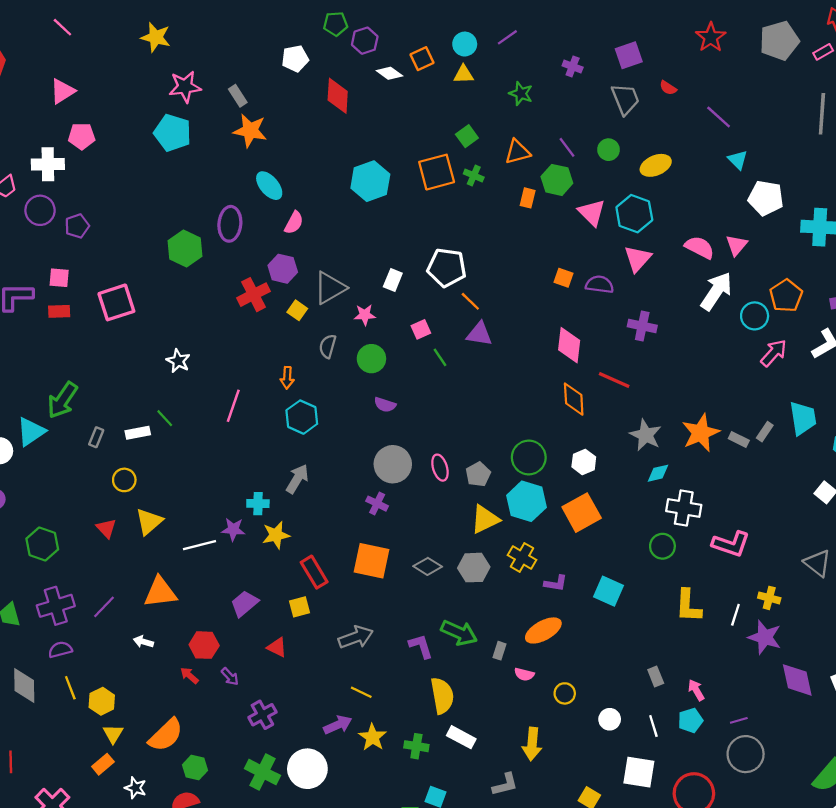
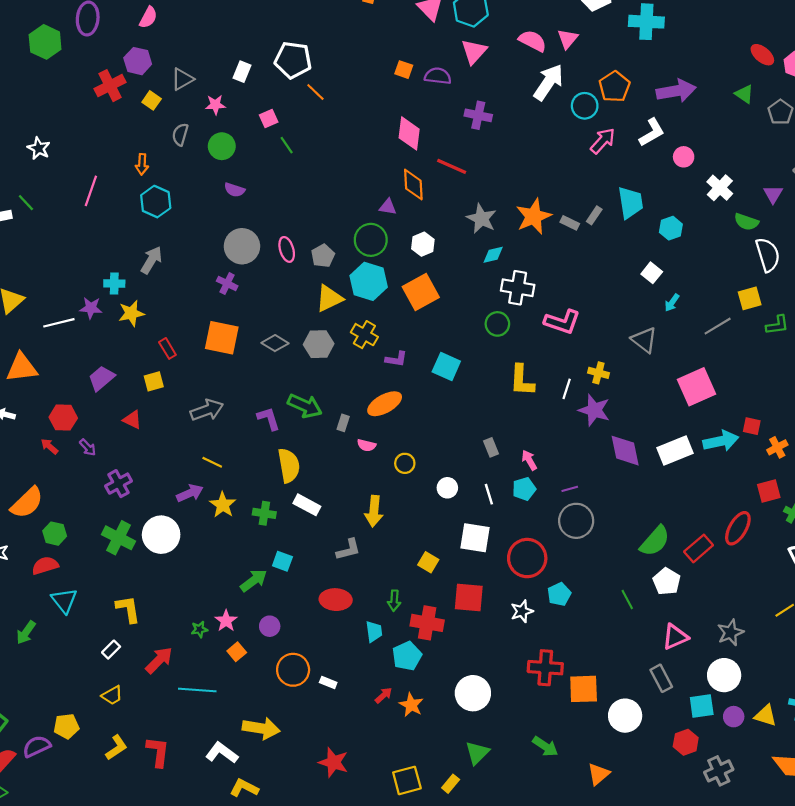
gray triangle: (330, 288) -> (182, 79), size x0.7
purple triangle: (479, 334) -> (388, 207), moved, size x0.7
red rectangle: (314, 572) -> (167, 348), size x0.7

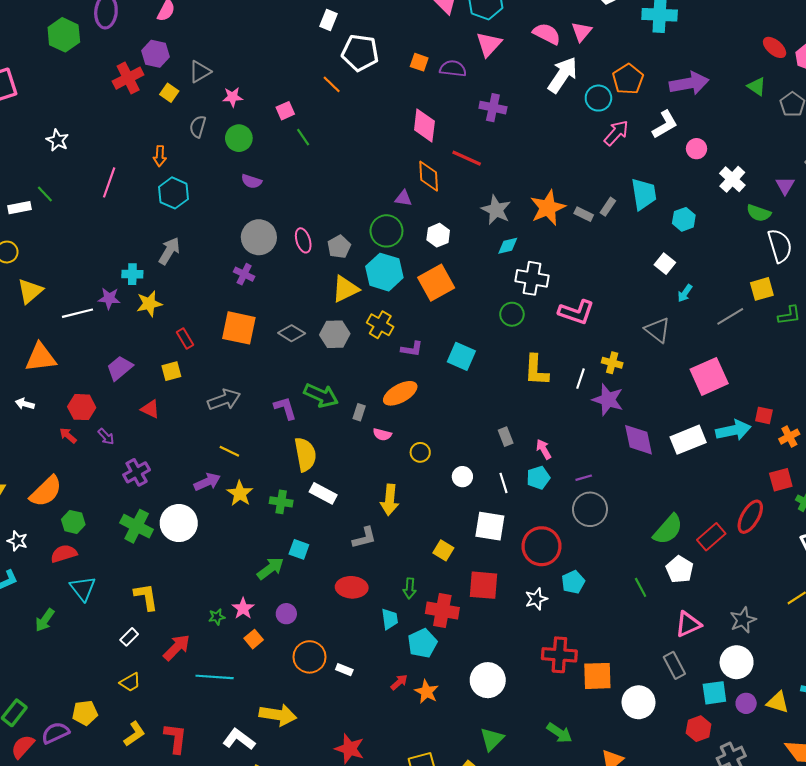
white pentagon: (293, 60) -> (360, 53), moved
white rectangle: (242, 72) -> (328, 20), moved

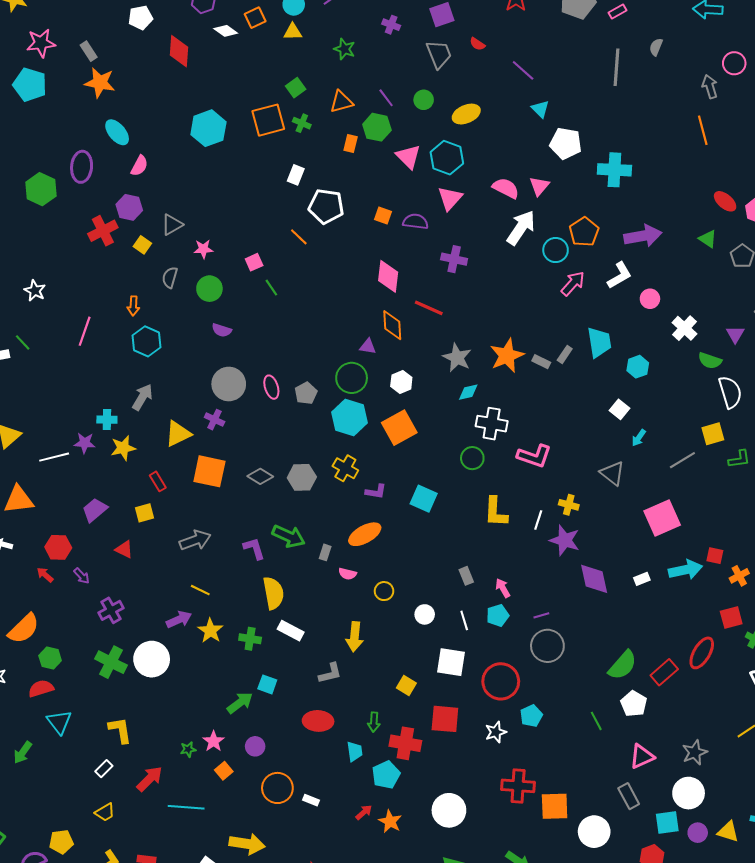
yellow triangle: (345, 289) -> (178, 434), moved
white rectangle: (688, 440) -> (642, 579), size x0.5

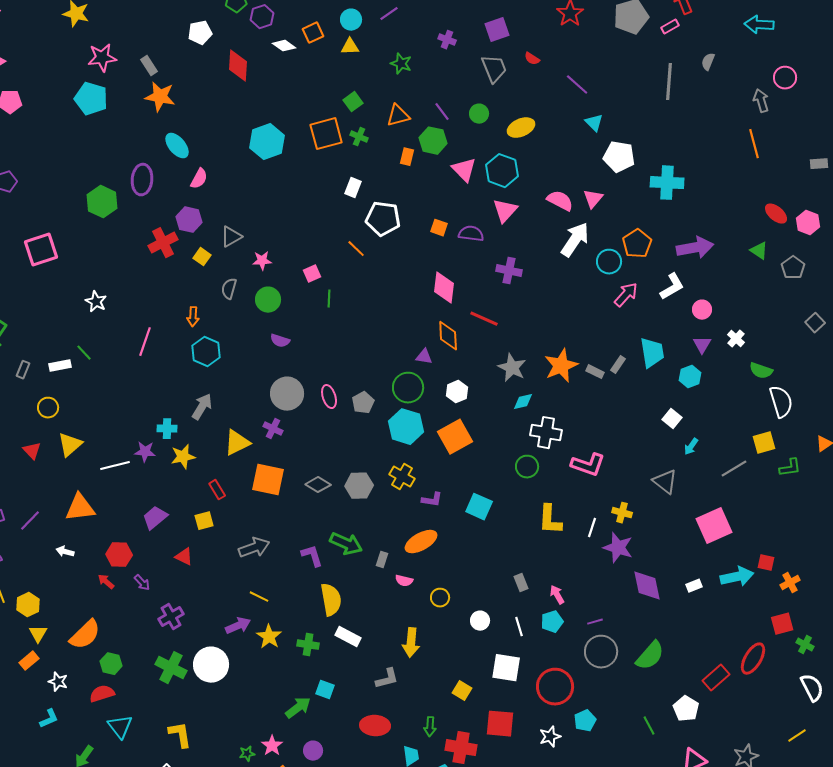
green line: (271, 288) -> (329, 299), turned 36
white cross: (684, 328) -> (736, 339), size x0.7
purple triangle: (735, 334) -> (702, 345), moved
green semicircle: (623, 665) -> (650, 656), moved

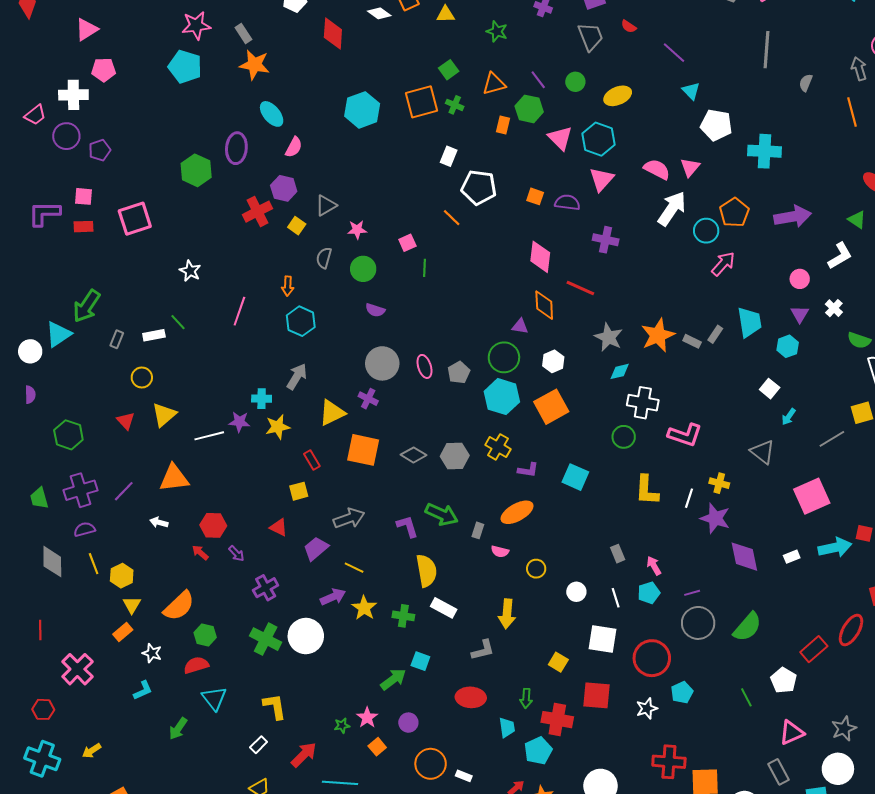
gray semicircle: (708, 62) -> (806, 83), moved
white L-shape: (672, 287) -> (840, 256), moved
purple trapezoid: (155, 518) -> (316, 549), moved

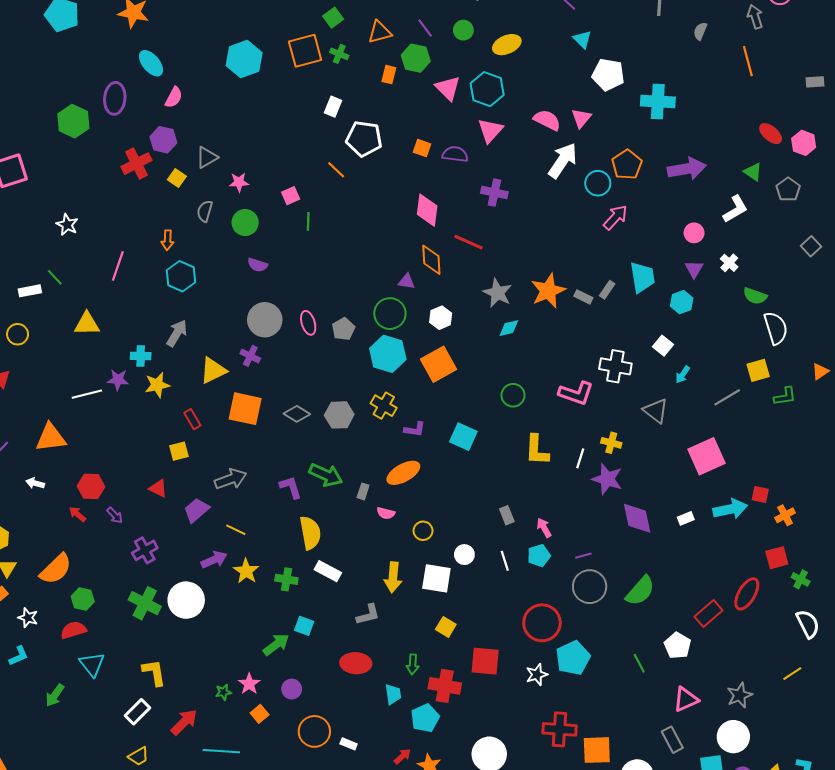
white cross: (643, 403) -> (615, 366), moved
yellow triangle: (164, 415) -> (87, 324), moved, turned 40
white square: (603, 639) -> (436, 578), moved
cyan pentagon: (682, 692) -> (573, 658), size x1.5
white rectangle: (259, 745) -> (138, 712), size x1.4

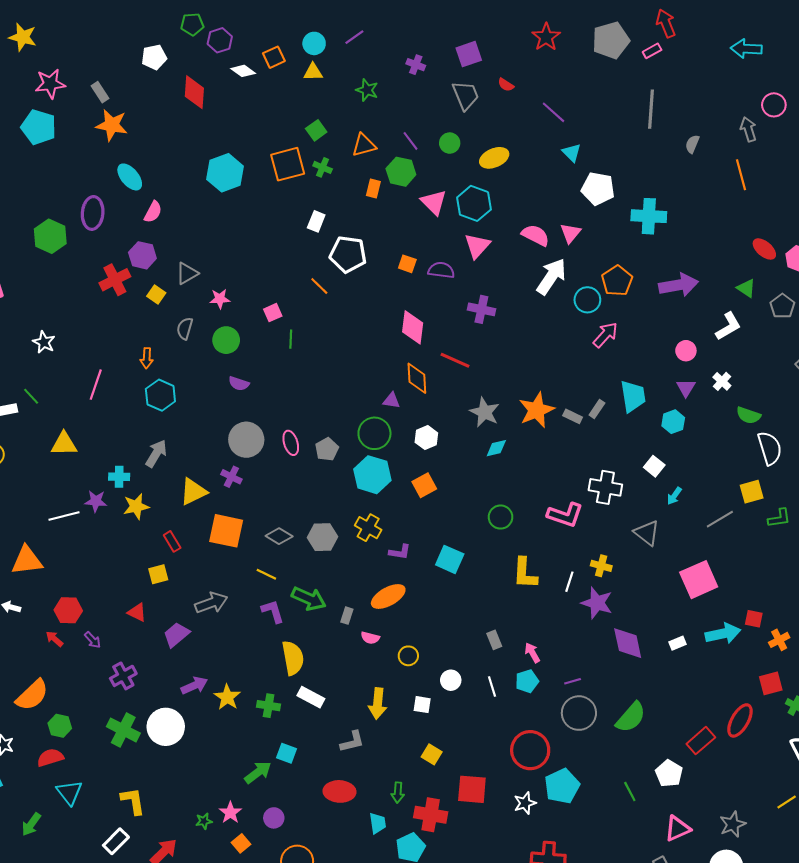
orange square: (439, 364) -> (424, 485), size x0.7
yellow line: (236, 530) -> (266, 574), moved
white square: (436, 578) -> (422, 705), size x0.6

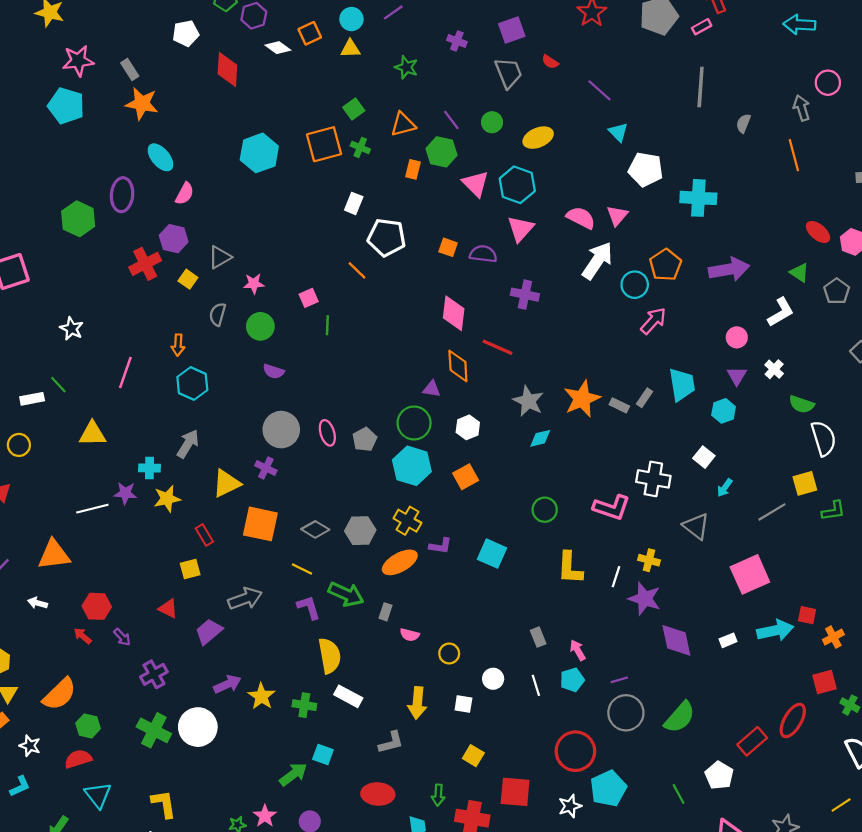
orange ellipse: (388, 596) -> (400, 562), moved

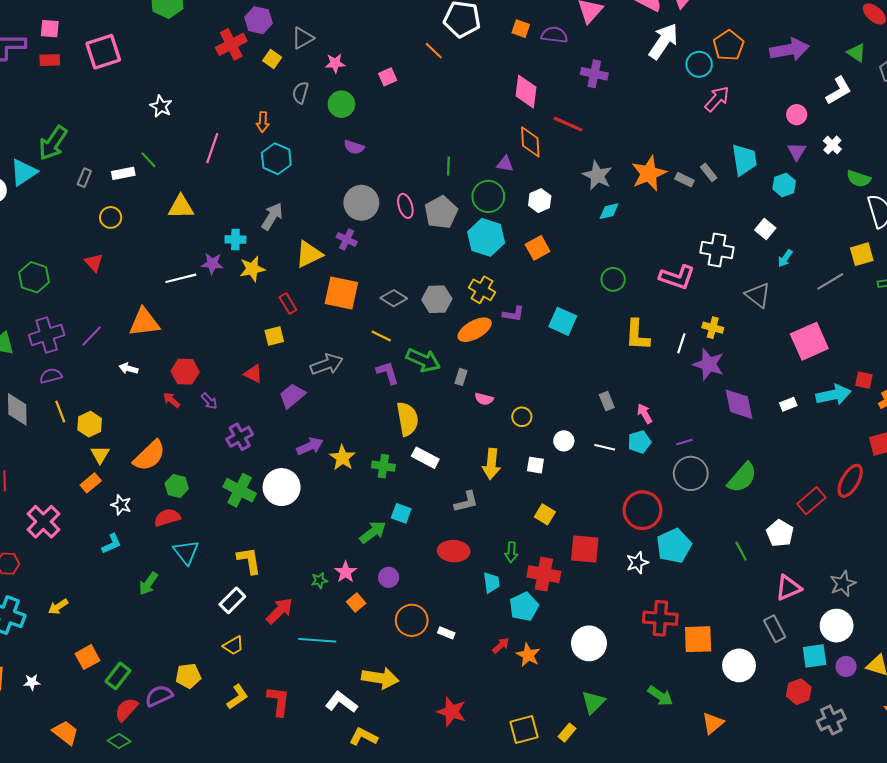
green line: (327, 325) -> (448, 166), moved
gray rectangle: (645, 398) -> (709, 172), turned -72
gray pentagon: (365, 439) -> (441, 212), size x1.4
white line: (536, 685) -> (605, 447), turned -60

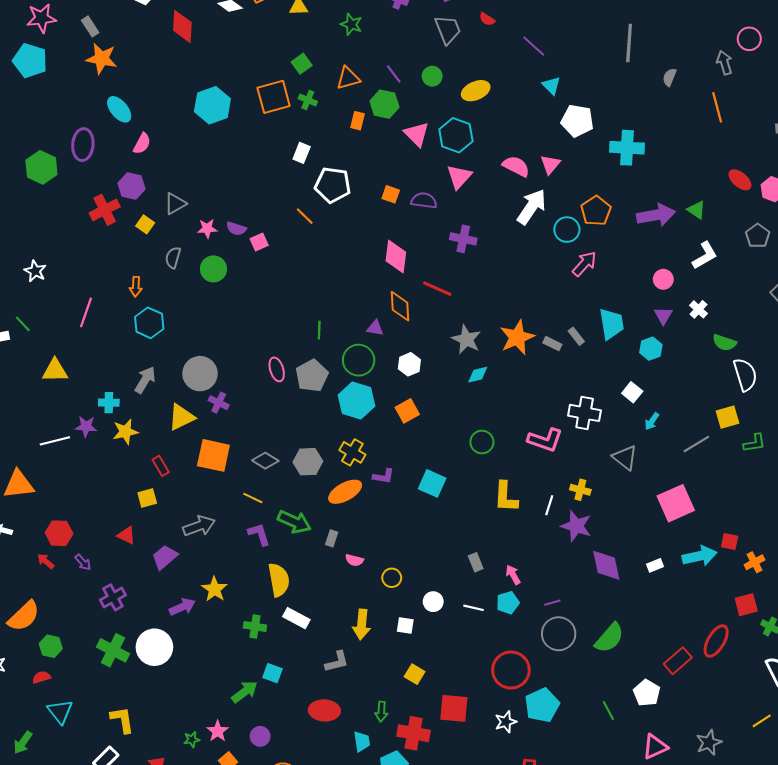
green triangle: (856, 53) -> (696, 210), moved
purple semicircle: (354, 147) -> (236, 229), moved
gray circle: (361, 203) -> (200, 374), moved
yellow star: (342, 458) -> (215, 589), moved
red semicircle: (167, 517) -> (41, 677), size x0.7

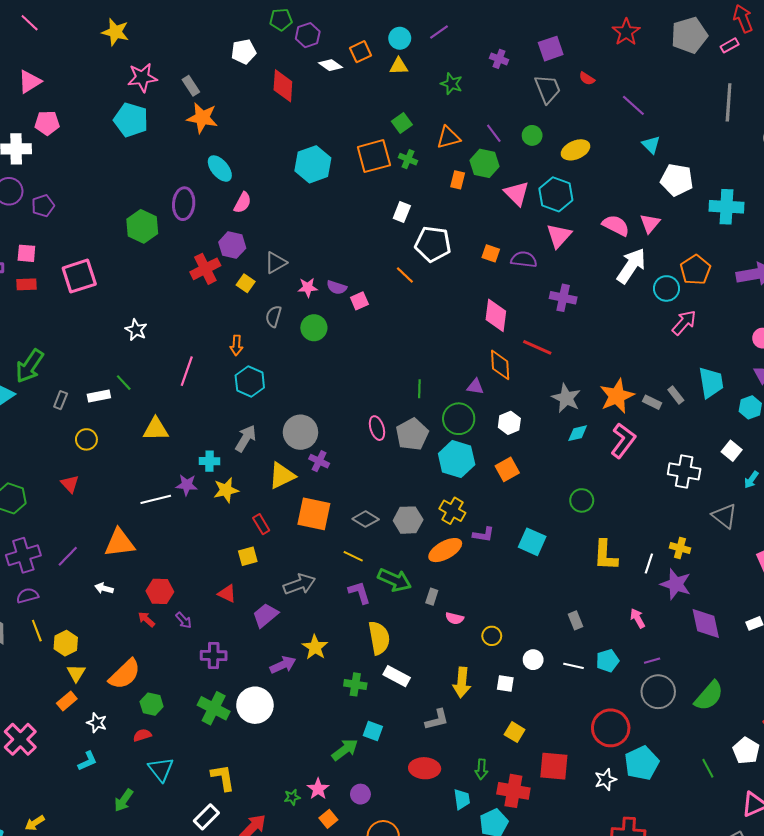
pink L-shape: (545, 440) -> (623, 440), moved, turned -72
pink arrow: (513, 575) -> (638, 618), moved
purple cross: (113, 597) -> (214, 656), turned 30

